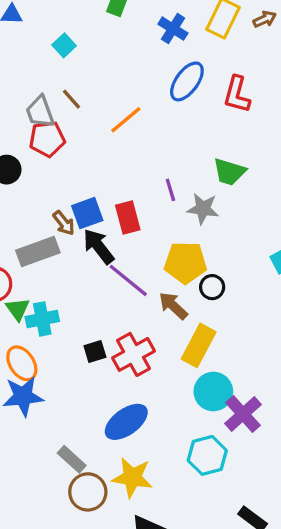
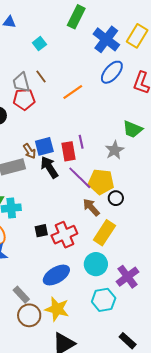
blue cross: (173, 29) -> (106, 39), size x1.5
purple line: (170, 190) -> (81, 142), moved
gray star: (203, 209) -> (115, 150), turned 30
purple line: (128, 280) -> (80, 178), moved
cyan circle: (213, 392) -> (96, 264), moved

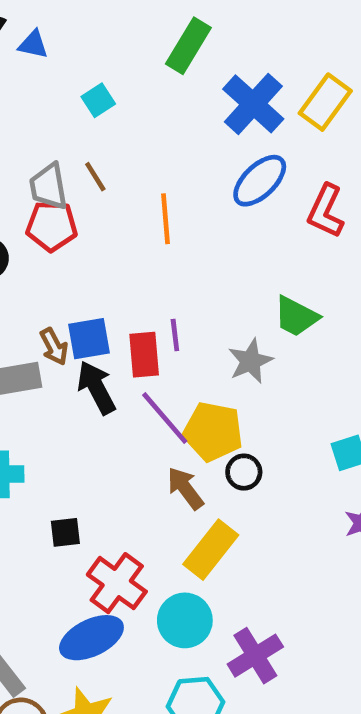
orange line: (73, 92) -> (166, 219), turned -65
red cross: (64, 235) -> (117, 583), moved, turned -35

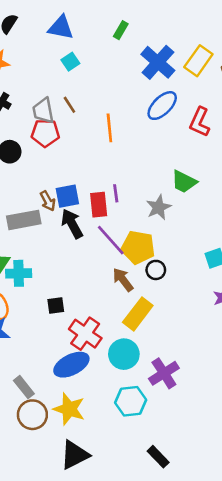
blue triangle: (33, 45) -> (61, 28), moved, size x1.5
green rectangle: (188, 46) -> (121, 30), size x0.6

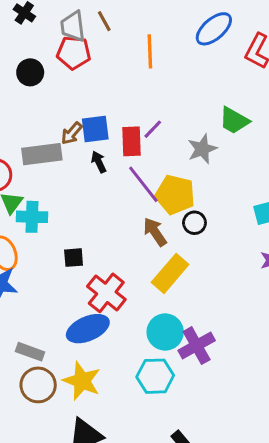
purple line: (116, 193) -> (153, 129), turned 48
brown arrow: (48, 201) -> (72, 133), turned 66
black arrow: (72, 224) -> (99, 162), size x0.6
cyan circle: (124, 354) -> (165, 332), moved
gray rectangle: (24, 387) -> (30, 352), turned -35

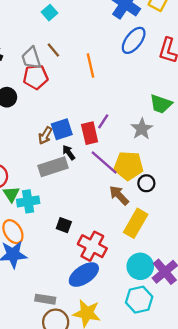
gray rectangle: (42, 154) -> (53, 167), moved
black square: (74, 258) -> (64, 225), turned 35

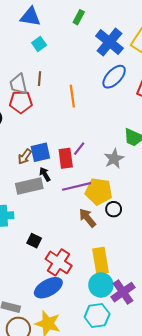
brown line: (53, 50) -> (39, 79), turned 40
purple line: (104, 163) -> (77, 186), turned -60
yellow rectangle: (136, 223) -> (101, 261), moved, turned -45

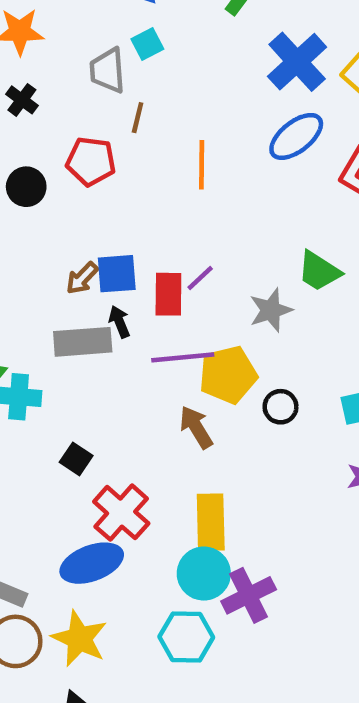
gray trapezoid: (19, 84) -> (108, 70), moved
yellow pentagon: (99, 191) -> (228, 375), turned -30
black circle: (114, 209) -> (281, 407), moved

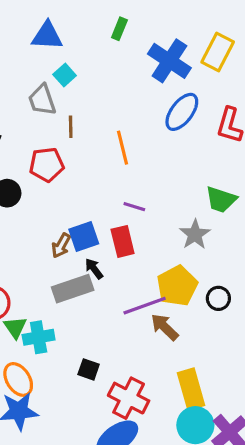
purple line: (200, 278) -> (134, 207), moved, turned 75
purple line: (183, 357) -> (145, 306), moved

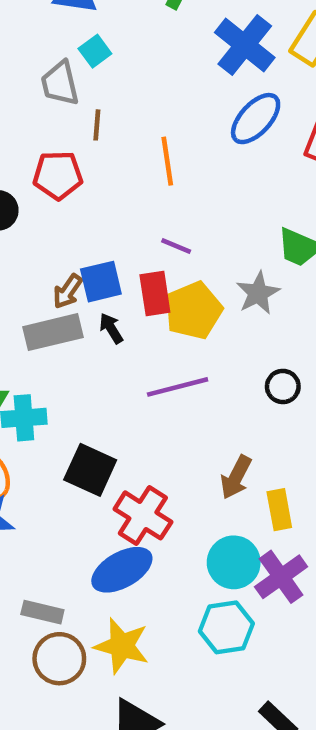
yellow pentagon: (177, 286) -> (193, 310), moved
gray rectangle: (73, 289) -> (53, 332), moved
brown arrow: (165, 327) -> (236, 477), moved, turned -112
black square: (89, 369) -> (90, 470), size x1.6
yellow rectangle: (191, 389) -> (279, 510), moved, size x0.7

